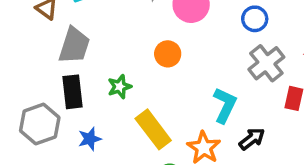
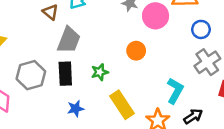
gray hexagon: (40, 124) -> (31, 75), moved

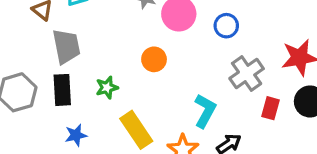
blue circle: (201, 29) -> (226, 26), moved
gray trapezoid: (69, 40) -> (66, 46), turned -32

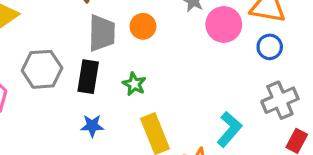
orange circle: (154, 59) -> (143, 26), moved
green star: (107, 88) -> (134, 84), turned 30

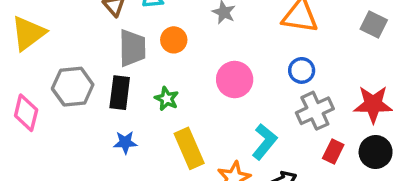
pink circle: (224, 24) -> (235, 80), moved
blue circle: (270, 47) -> (302, 70), moved

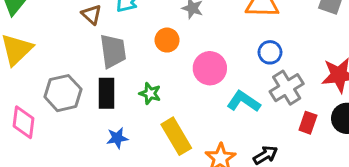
orange circle: (174, 40) -> (167, 40), moved
cyan L-shape: (264, 142) -> (244, 101), moved, turned -88

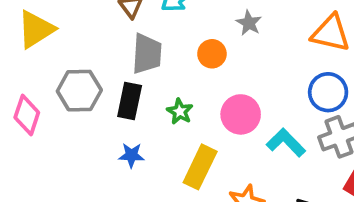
blue circle: (270, 52) -> (328, 92), size x1.4
pink circle: (210, 68) -> (241, 114), moved
yellow rectangle: (176, 136) -> (200, 167), turned 45

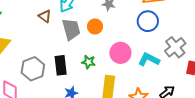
gray trapezoid: (147, 54) -> (71, 29), moved
blue circle: (328, 92) -> (148, 21), moved

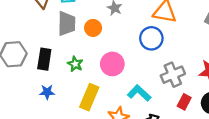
cyan L-shape: (149, 59) -> (139, 93), moved

